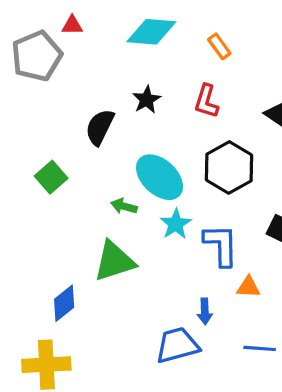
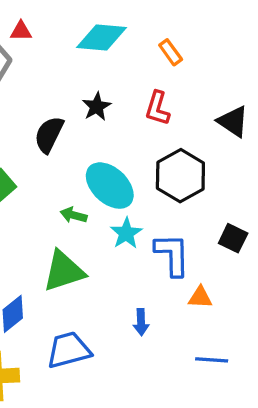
blue arrow: (205, 311) -> (141, 322), moved
blue trapezoid: (177, 345) -> (69, 350), moved

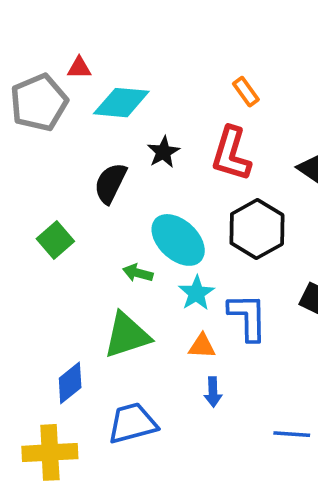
cyan diamond: (102, 38) -> (121, 103), moved
red L-shape: (157, 108) -> (231, 154), size x1.4
orange triangle: (200, 297) -> (202, 346), moved

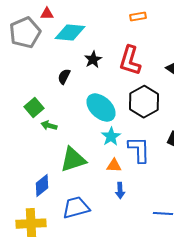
orange rectangle: (246, 92) -> (138, 17), moved, turned -63
black semicircle: (110, 183) -> (64, 77), size x0.7
green arrow: (138, 273) -> (49, 126), moved

